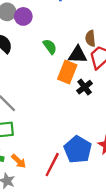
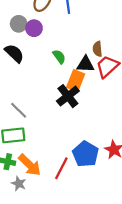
black cross: (85, 87) -> (68, 96), moved, size x1.5
orange arrow: (19, 161) -> (30, 165), size x1.6

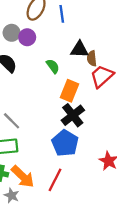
black triangle: (85, 64) -> (80, 50), moved
black cross: (68, 96) -> (73, 115), moved
blue pentagon: (85, 154) -> (65, 143), moved

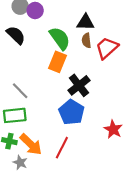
brown semicircle: (92, 58) -> (86, 40), moved
green semicircle: (53, 66) -> (60, 38), size x1.6
orange rectangle: (70, 91) -> (58, 62), moved

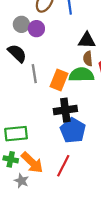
green semicircle: (60, 38) -> (81, 75), moved, turned -55
black cross: (79, 85) -> (65, 110), moved, turned 30
gray line: (20, 91) -> (34, 74), moved, turned 36

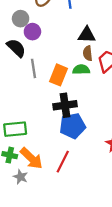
purple circle: (36, 29) -> (32, 32), moved
green semicircle: (81, 75) -> (81, 70), size x0.7
blue pentagon: (73, 130) -> (73, 126), turned 30

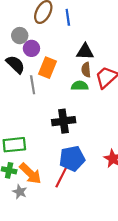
orange rectangle: (58, 75) -> (48, 68), moved
blue pentagon: (73, 126) -> (72, 159), moved

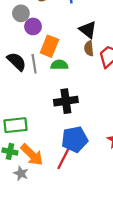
black triangle: (85, 52) -> (88, 30), turned 36
black semicircle: (15, 64) -> (17, 62), moved
green semicircle: (80, 86) -> (59, 65), moved

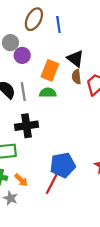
orange rectangle: (49, 46) -> (50, 70), moved
black cross: (66, 101) -> (26, 126), moved
orange arrow: (32, 155) -> (21, 180), size x0.6

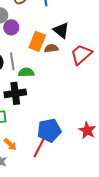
brown semicircle: (77, 77) -> (51, 48), moved, turned 88
green semicircle: (48, 93) -> (26, 72), moved

